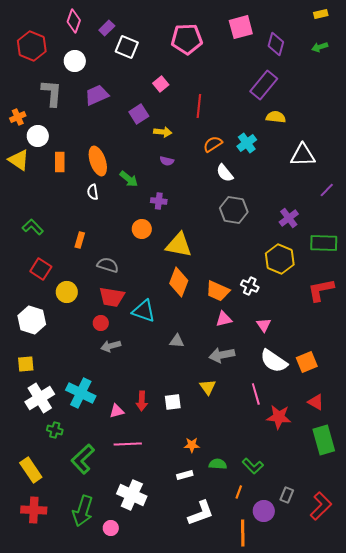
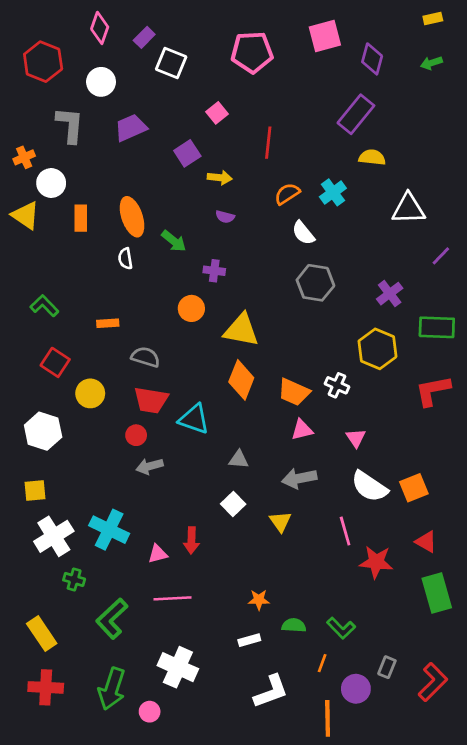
orange rectangle: (80, 240) -> (108, 323), turned 70
white square: (173, 402) -> (233, 504), moved, turned -36

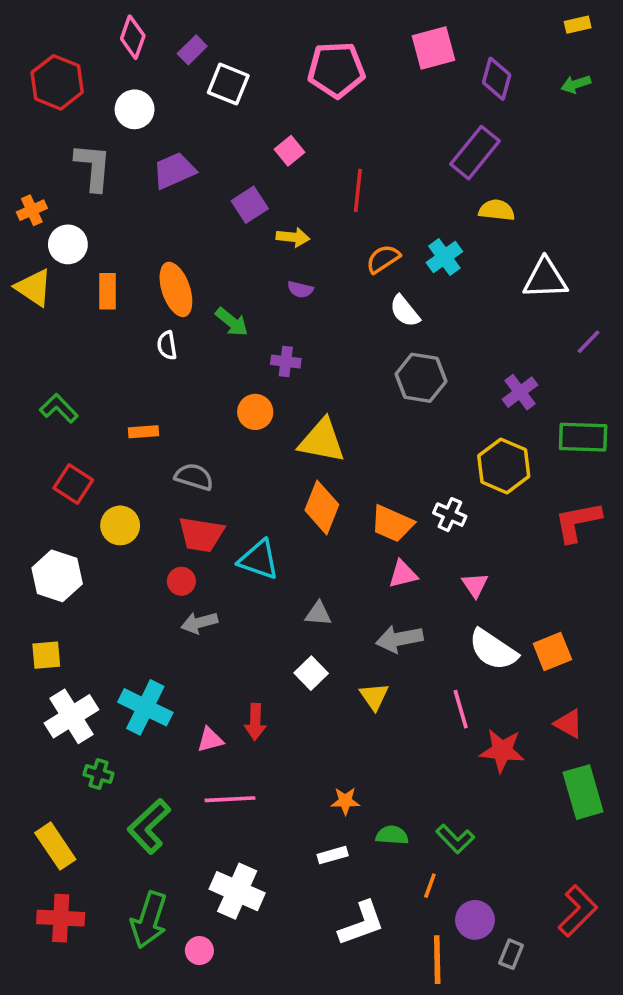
gray rectangle: (387, 667) -> (511, 954), moved

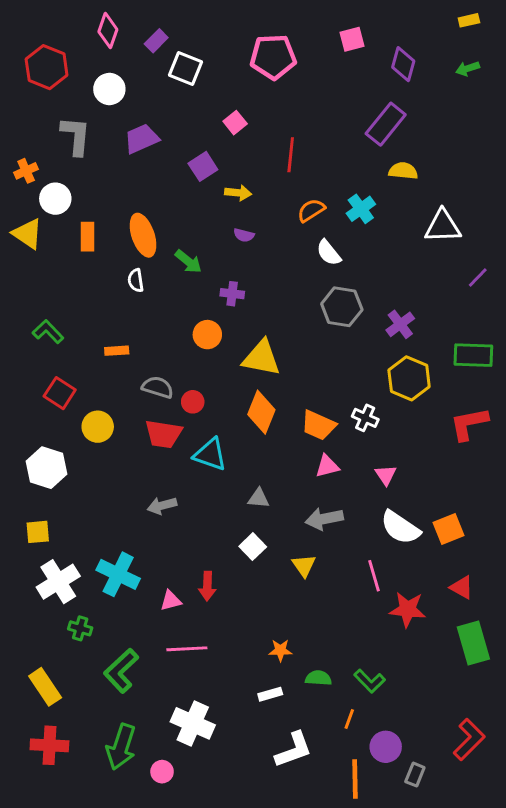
pink square: (434, 48) -> (352, 39), size x0.7
purple cross: (520, 392) -> (400, 324), moved
red circle: (181, 581) -> (193, 402), moved

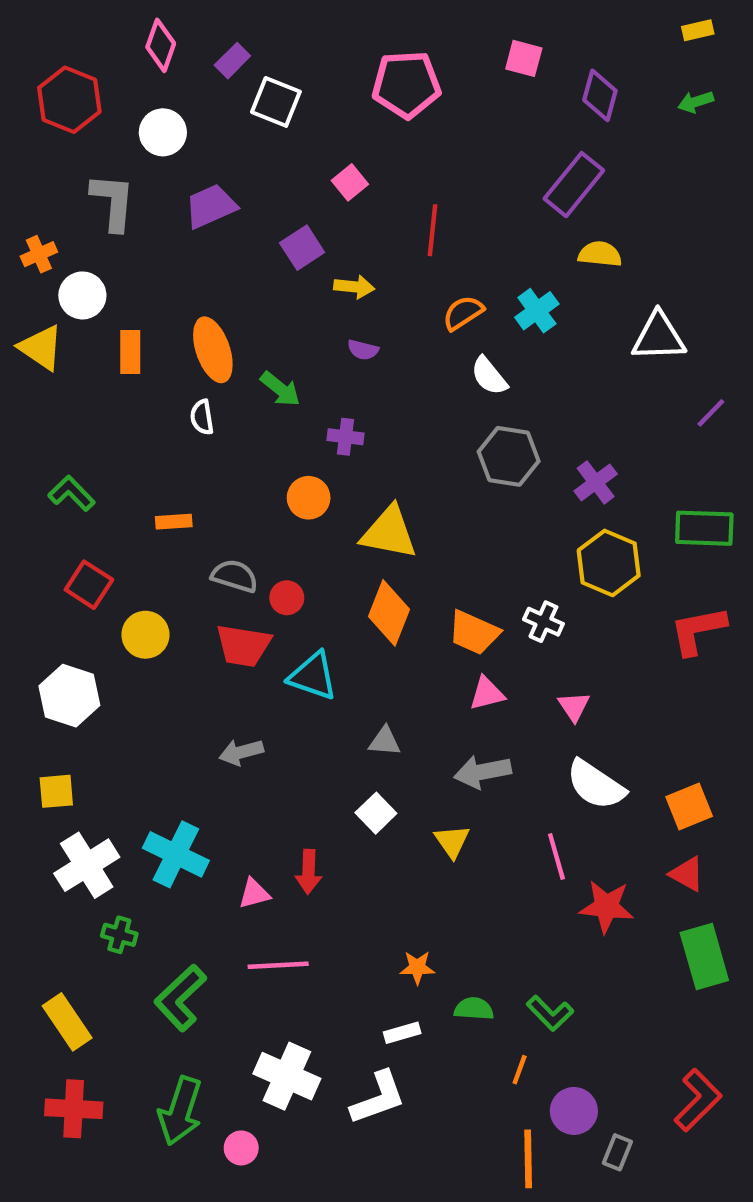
pink square: (352, 39) -> (524, 58), turned 30
orange square: (449, 529) -> (689, 807), moved
white L-shape: (294, 750) -> (378, 1098), moved

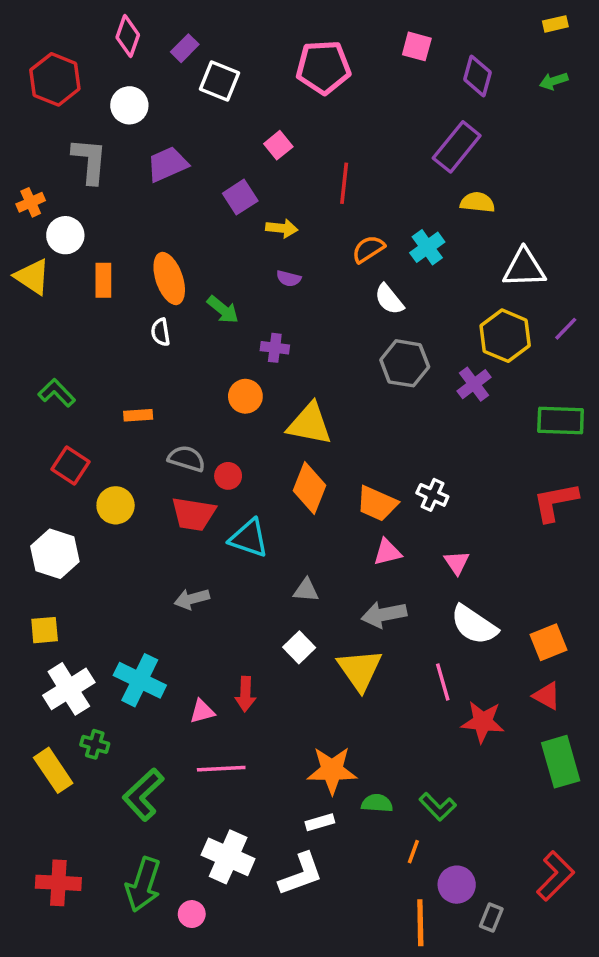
yellow hexagon: (609, 563) -> (505, 336), moved
yellow triangle: (452, 841) -> (360, 670), size x1.6
orange star: (417, 967) -> (332, 770), size x1.8
yellow rectangle: (67, 1022) -> (53, 770), moved

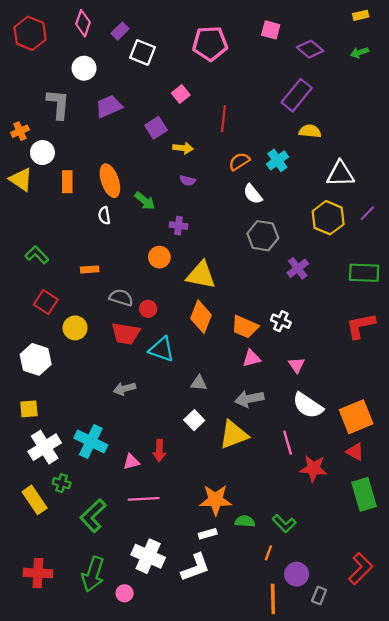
purple diamond: (477, 76) -> (310, 49), turned -65
red hexagon: (55, 79) -> (30, 33), moved
purple cross: (474, 384) -> (298, 268), moved
orange square: (548, 642) -> (356, 417), size x1.4
yellow triangle: (360, 670) -> (234, 435), turned 44

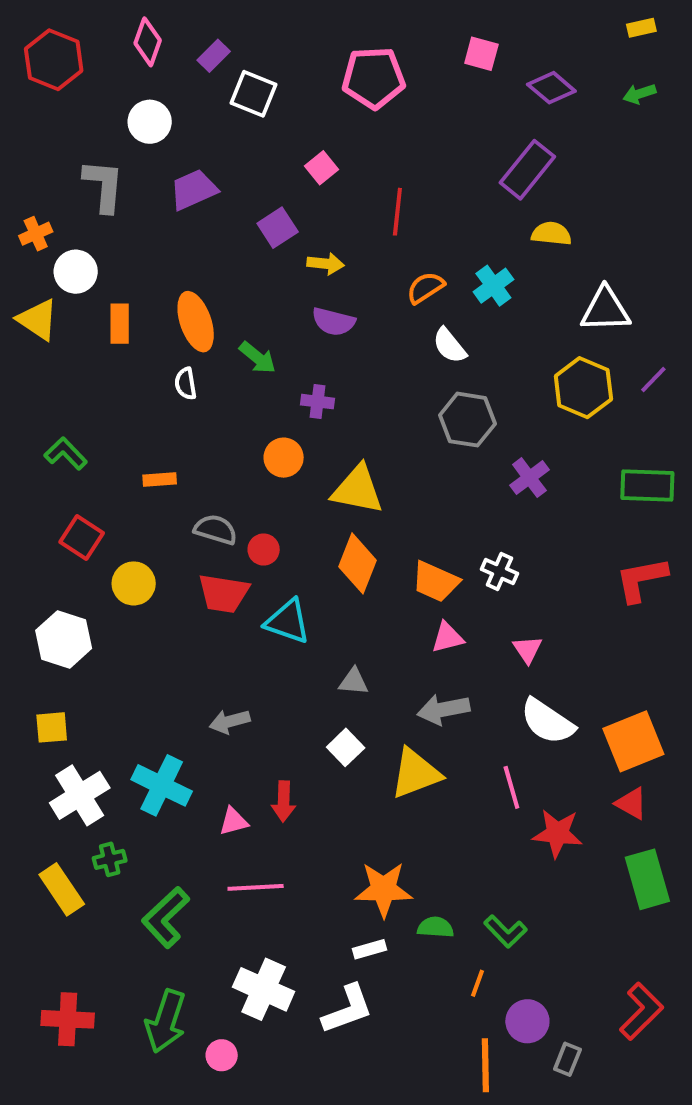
purple semicircle: (187, 181) -> (334, 322), size x1.5
gray arrow: (125, 389) -> (230, 721), moved
green cross: (62, 483) -> (110, 859), turned -30

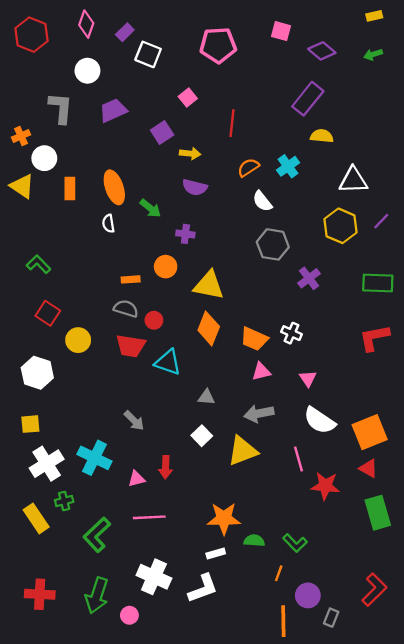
orange rectangle: (160, 480) -> (131, 279), moved
gray arrow: (230, 721) -> (134, 421), turned -120

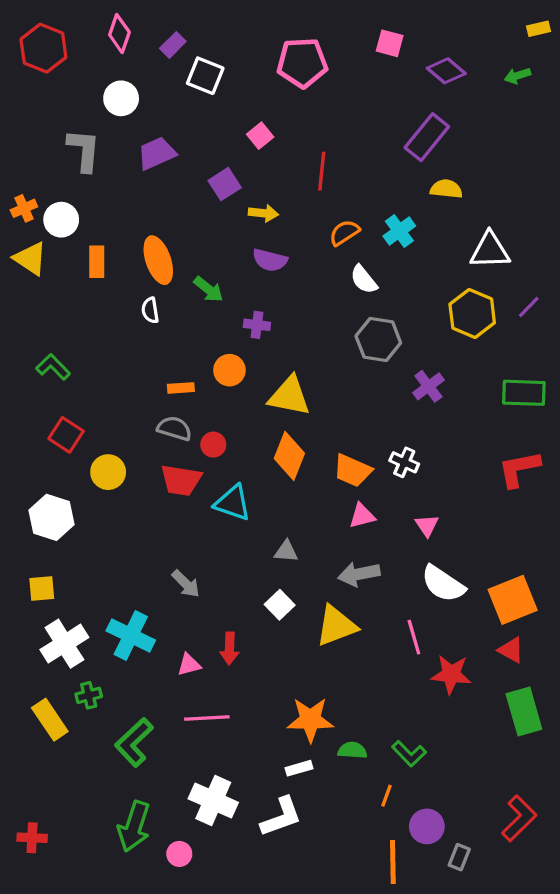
yellow rectangle: (374, 16) -> (538, 29), moved
orange cross: (21, 136) -> (24, 208), moved
red cross: (40, 594) -> (32, 838), moved, size x0.7

